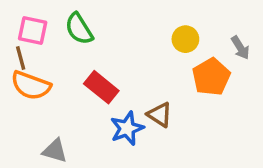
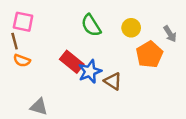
green semicircle: (79, 29) -> (91, 25), moved
orange semicircle: (31, 85) -> (22, 61), size x0.6
blue star: (127, 128) -> (90, 71), moved

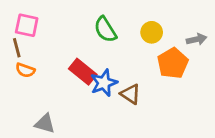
gray arrow: (170, 34) -> (197, 39), turned -70

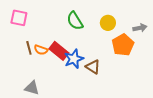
brown line: (17, 48) -> (29, 48), moved
orange semicircle: (25, 70) -> (41, 50), moved

